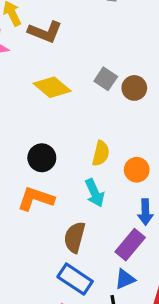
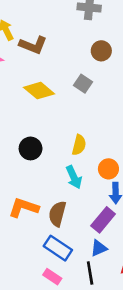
brown circle: (134, 88) -> (101, 51), moved
orange circle: (137, 170) -> (108, 169), moved
orange L-shape: (36, 199) -> (24, 208), moved

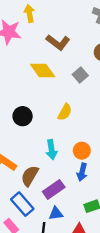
brown L-shape: (33, 45) -> (58, 42), moved
yellow semicircle: (79, 145) -> (65, 112), moved
purple rectangle: (103, 220) -> (54, 189), moved

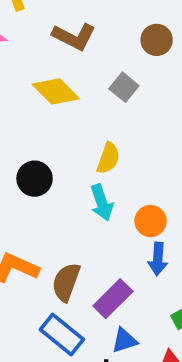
cyan arrow: (52, 150) -> (102, 203), moved

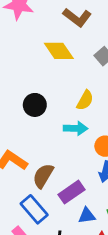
cyan arrow: (102, 203) -> (76, 128), turned -80
blue triangle: (124, 340) -> (87, 216), moved

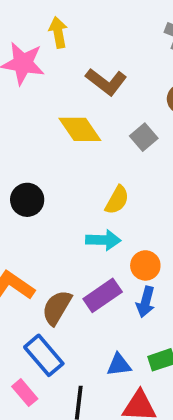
black circle: (35, 105) -> (27, 200), moved
purple rectangle: (71, 192) -> (103, 295), moved

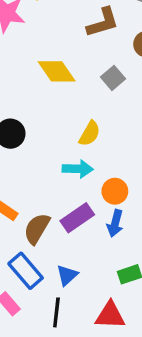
brown L-shape: (106, 82) -> (103, 22), moved, turned -54
blue triangle: (119, 365) -> (67, 275), moved, turned -35

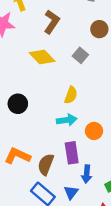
brown L-shape: (103, 22) -> (52, 22), moved, turned -30
purple rectangle: (77, 218) -> (72, 153), turned -55
blue arrow: (115, 223) -> (87, 174), moved

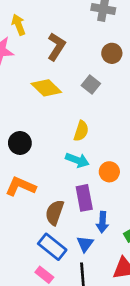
cyan arrow: (67, 120) -> (77, 160), turned 30
orange L-shape: (17, 156) -> (21, 186), moved

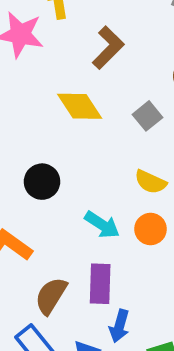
yellow semicircle: (81, 131) -> (150, 182), moved, turned 84
black circle: (20, 143) -> (42, 182), moved
orange circle: (109, 172) -> (150, 229), moved

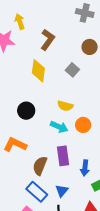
yellow diamond: (80, 106) -> (38, 71), turned 50
yellow semicircle: (150, 182) -> (65, 106), moved
blue arrow: (119, 326) -> (85, 168), moved

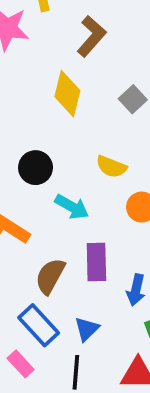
cyan arrow: (59, 127) -> (72, 207), moved

